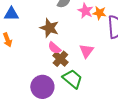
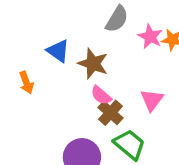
blue triangle: (11, 14) -> (58, 51), moved, turned 35

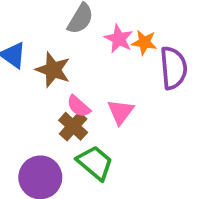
pink semicircle: (101, 95) -> (79, 106), moved

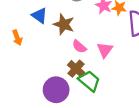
brown cross: (73, 126) -> (76, 69), moved

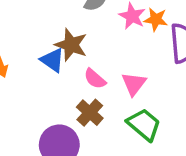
blue triangle: (39, 16) -> (52, 60), moved
green trapezoid: (89, 81) -> (144, 124), moved

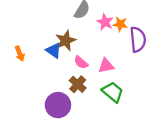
brown star: (71, 45) -> (66, 41), turned 30
pink triangle: (134, 84) -> (106, 66), turned 42

